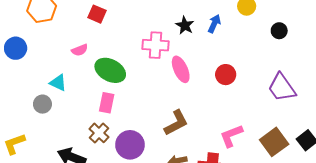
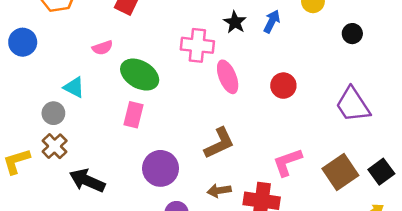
brown cross: (99, 133) -> (55, 146), moved

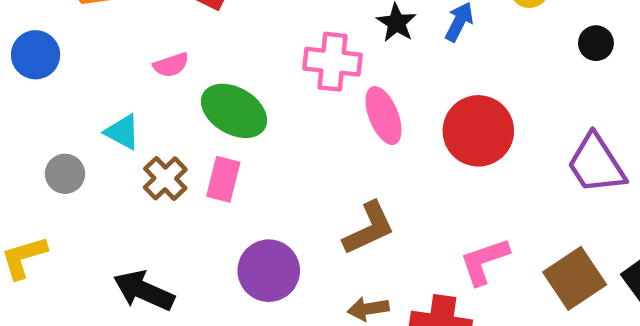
red circle: (283, 86) -> (478, 131), size x1.6
gray circle: (53, 113) -> (65, 174), moved
brown cross: (55, 146) -> (165, 178), moved

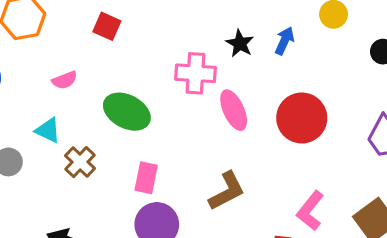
pink semicircle: (171, 65) -> (65, 80), moved
pink rectangle: (223, 179) -> (146, 178), moved
pink L-shape: (484, 261) -> (310, 211), turned -30

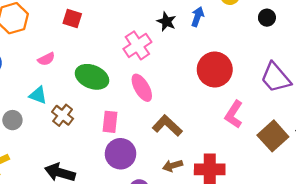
pink cross: (195, 73) -> (137, 45), turned -32
pink ellipse: (234, 110) -> (142, 88), moved
brown L-shape: (227, 191) -> (167, 126), turned -104
pink L-shape: (310, 211) -> (234, 114), moved

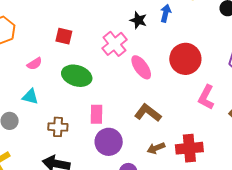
red square: (72, 19) -> (64, 36), moved
pink ellipse: (142, 88) -> (141, 67), moved
brown cross: (63, 115) -> (58, 127), moved, turned -30

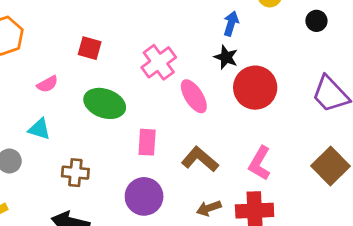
black star: (138, 20) -> (226, 57), moved
pink L-shape: (206, 97) -> (260, 163), moved
pink rectangle: (96, 114) -> (147, 142), moved

